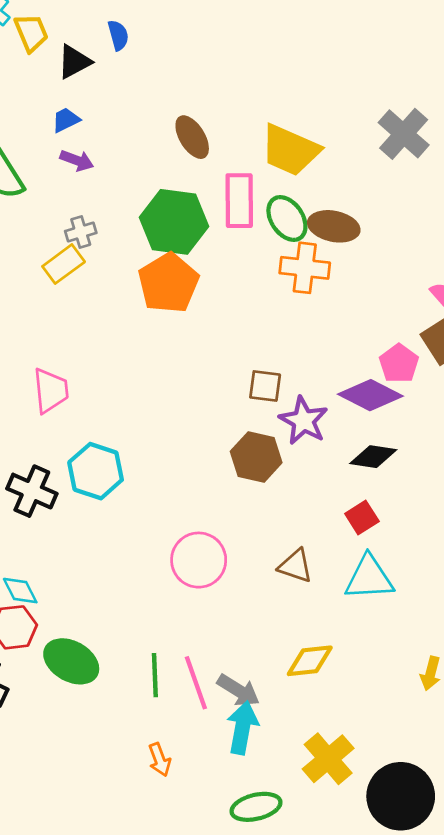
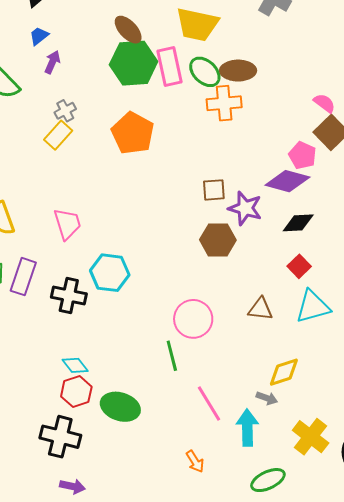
purple arrow: (77, 160) -> (52, 62), turned -75
green hexagon: (174, 222) -> (134, 63), moved
green line: (155, 675) -> (172, 356), moved
gray arrow: (238, 690) -> (267, 398), moved, size x0.7

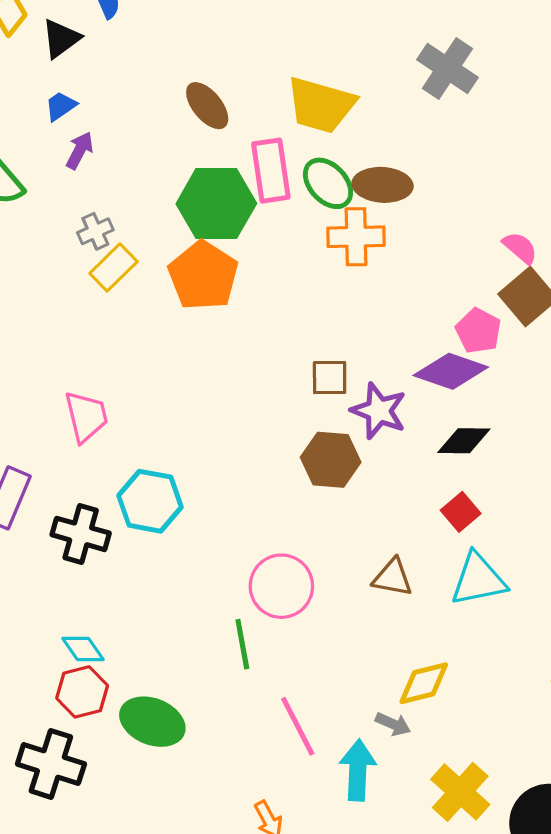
green hexagon: (134, 63) -> (216, 204), moved
yellow rectangle: (58, 135) -> (114, 267), moved

